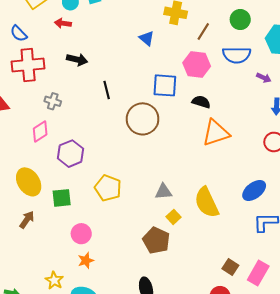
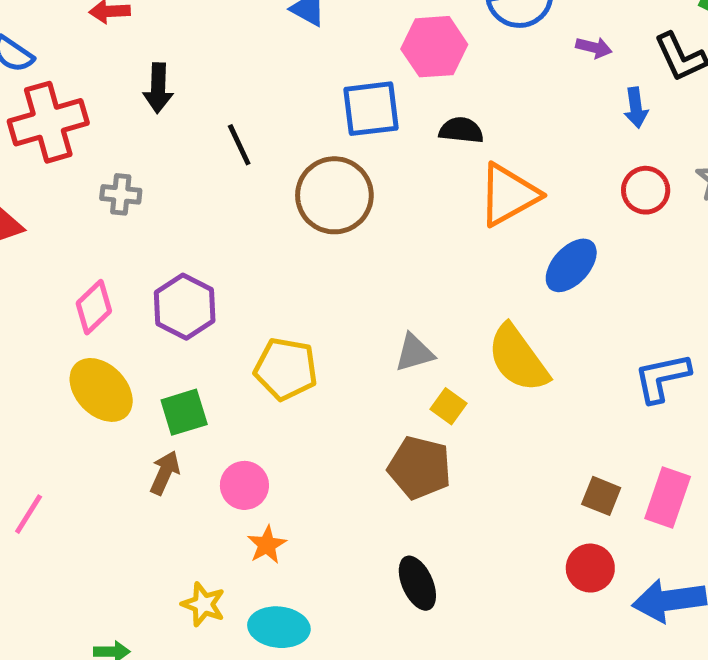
black arrow: (77, 60) -> (158, 88), turned 90
pink diamond: (40, 132) -> (94, 307), moved
blue ellipse: (254, 190) -> (571, 265), moved
brown arrow: (27, 220) -> (165, 473), moved

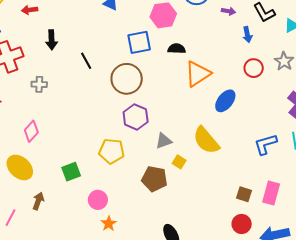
purple hexagon: (185, 307) -> (136, 117), moved
yellow ellipse: (101, 390) -> (20, 167), moved
brown pentagon: (420, 468) -> (154, 179), moved
brown arrow: (165, 473) -> (38, 201), moved

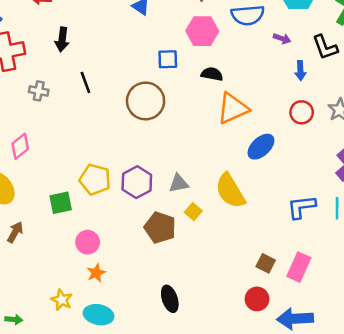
blue square: (139, 42) -> (168, 59), size x0.7
black line: (86, 61) -> (85, 82), moved
purple hexagon: (136, 117) -> (137, 182), moved
yellow pentagon: (112, 151) -> (95, 180), moved

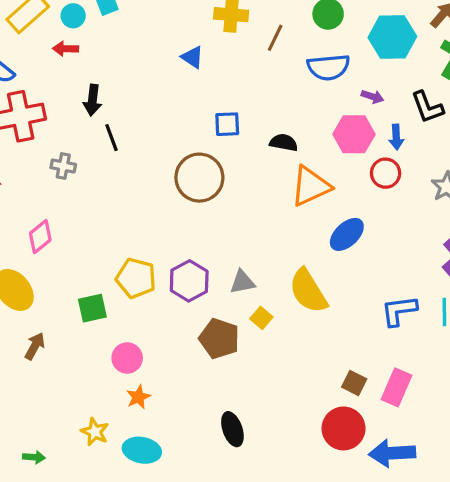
pink hexagon: (202, 31) -> (354, 134), moved
black line: (85, 82) -> (112, 138), moved
red circle: (302, 112) -> (386, 173), moved
red circle: (257, 299) -> (344, 428), size x1.4

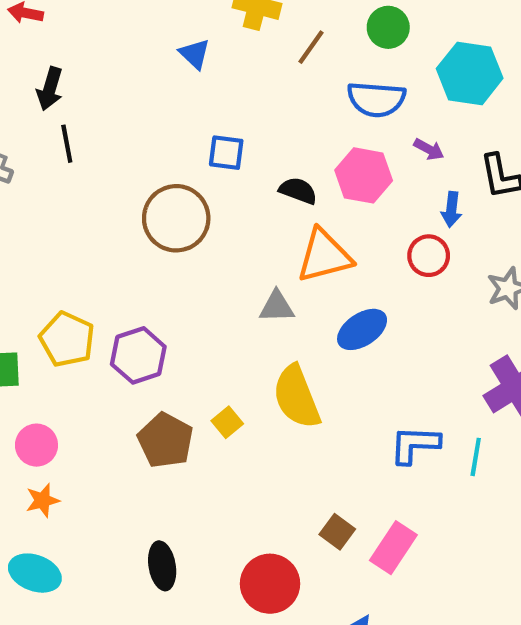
pink hexagon: (354, 134) -> (364, 175), moved
gray triangle: (242, 282) -> (277, 307), moved
red circle: (344, 428) -> (270, 584), moved

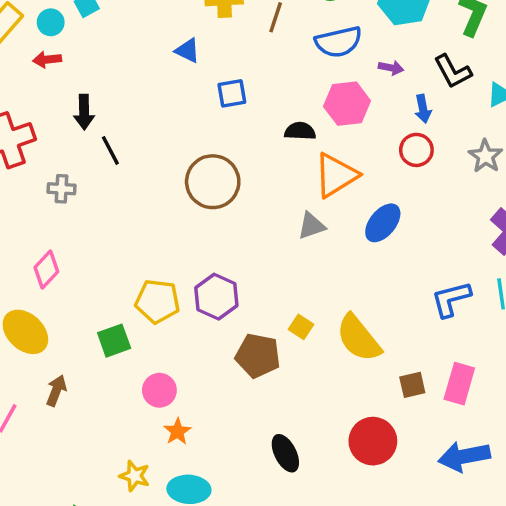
blue square: (226, 153) -> (232, 93), moved
yellow semicircle: (297, 397) -> (359, 338), moved
brown square: (337, 532) -> (412, 385), turned -32

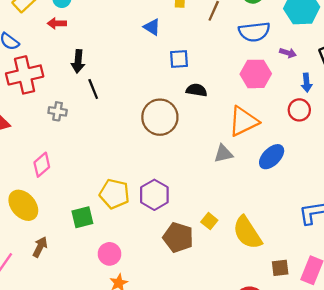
black semicircle: (300, 131) -> (196, 90), moved

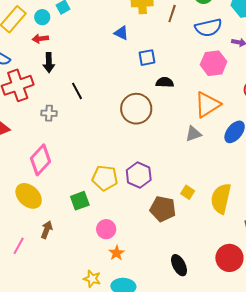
black arrow: (78, 61) -> (49, 63), moved
pink diamond: (42, 165) -> (41, 160), size x1.4
yellow semicircle: (247, 233) -> (221, 199), turned 52

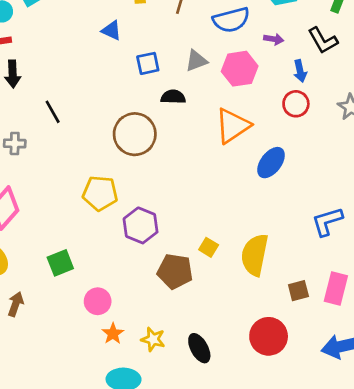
gray triangle: (193, 134) -> (196, 61), moved
yellow pentagon: (105, 178) -> (100, 193), moved
yellow star: (92, 279) -> (153, 339), moved

